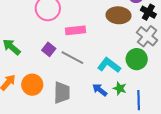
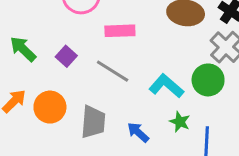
purple square: (49, 49) -> (66, 56), moved
blue arrow: (100, 90) -> (138, 132), moved

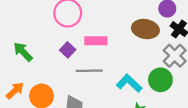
purple square: (66, 56) -> (68, 50), moved
gray line: (113, 71) -> (89, 71), turned -35

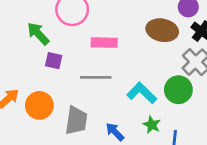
purple square: (68, 50) -> (54, 61), moved, turned -32
green arrow: (23, 52) -> (38, 34), moved

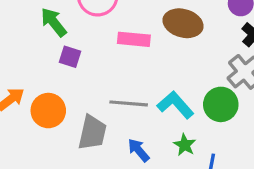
brown ellipse: (162, 30) -> (183, 23), moved
gray line: (96, 77) -> (129, 103), moved

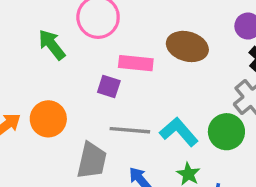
purple square: (70, 57) -> (109, 87), moved
orange circle: (48, 111) -> (48, 119), moved

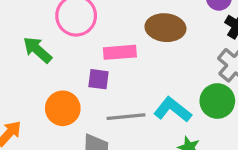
orange circle: (48, 119) -> (63, 108), moved

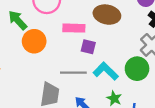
purple square: (98, 79) -> (88, 47), moved
orange circle: (63, 108) -> (34, 41), moved

